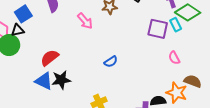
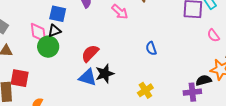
blue square: (23, 14) -> (58, 14), turned -36
blue semicircle: (111, 62) -> (151, 48), turned 112

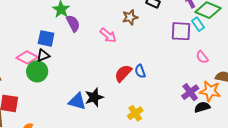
pink diamond: (38, 32) -> (27, 57), turned -55
red semicircle: (90, 53) -> (123, 73), moved
black semicircle: (204, 80) -> (202, 107), moved
purple cross: (192, 92) -> (190, 92), moved, turned -30

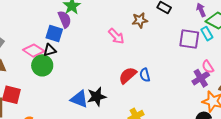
purple semicircle: (73, 23) -> (65, 19), moved
purple cross: (190, 92) -> (201, 78), moved

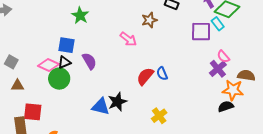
purple semicircle: (65, 19) -> (89, 61), moved

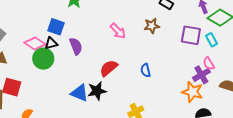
brown star: (149, 20) -> (152, 26), moved
cyan rectangle: (218, 24) -> (212, 40), moved
red semicircle: (145, 76) -> (109, 68), moved
orange star: (233, 90) -> (192, 92), moved

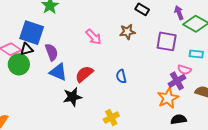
blue square: (56, 27) -> (32, 33), size x1.4
cyan rectangle: (212, 40) -> (196, 54), moved, turned -56
pink semicircle: (209, 64) -> (184, 70), turned -40
orange star: (192, 92) -> (168, 98), turned 30
blue triangle: (80, 93) -> (58, 72), moved

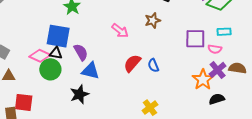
purple square: (167, 41) -> (195, 39), moved
black triangle: (27, 49) -> (56, 53), turned 32
red semicircle: (84, 74) -> (132, 63), moved
purple cross: (177, 81) -> (218, 70), moved
black star: (72, 97) -> (79, 94), moved

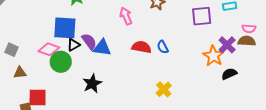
pink arrow: (120, 31) -> (126, 16), turned -144
pink semicircle: (215, 49) -> (249, 29), moved
black triangle: (56, 53) -> (73, 45), moved, turned -32
red semicircle: (132, 63) -> (141, 47), turned 66
blue triangle: (90, 71) -> (102, 48), moved

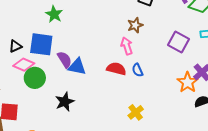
pink arrow: (126, 16) -> (127, 46), moved
purple square: (202, 16) -> (179, 42), turned 30
black triangle: (73, 45) -> (15, 46), moved

